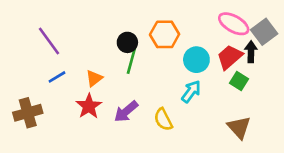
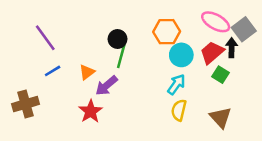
orange hexagon: (165, 34) -> (167, 32), moved
red star: (89, 106) -> (91, 111), moved
purple arrow: (126, 111) -> (106, 86), moved
yellow semicircle: (163, 119) -> (179, 110), moved, turned 40

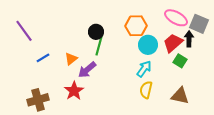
gray square: (244, 29) -> (199, 24), turned -30
purple line: (45, 38) -> (24, 31), moved
brown cross: (26, 104) -> (38, 100), moved
brown triangle: (221, 117) -> (180, 96), turned -36

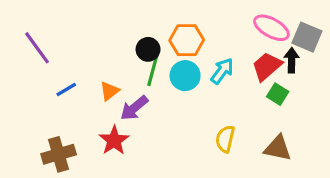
orange hexagon: (136, 26) -> (187, 40), moved
cyan circle: (148, 45) -> (185, 76), moved
cyan arrow: (144, 69) -> (222, 71), moved

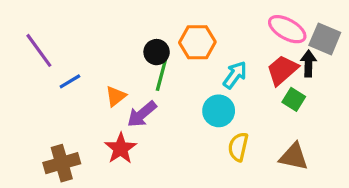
cyan circle: (185, 76) -> (219, 111), moved
blue line: (66, 89) -> (70, 81), moved

